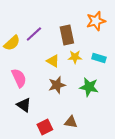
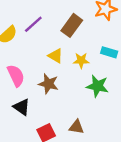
brown rectangle: (67, 35) -> (72, 25), turned 48
yellow star: (75, 57) -> (81, 60), moved
brown star: (57, 85) -> (48, 84), moved, turned 30

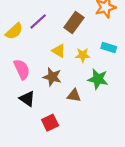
brown triangle: (76, 127) -> (74, 95), moved

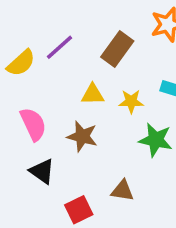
yellow triangle: (59, 51) -> (93, 94), turned -32
brown triangle: (74, 95) -> (122, 191), moved

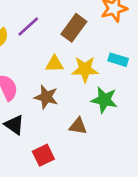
yellow star: (131, 101) -> (85, 69), size x1.4
brown triangle: (122, 191) -> (78, 126), moved

